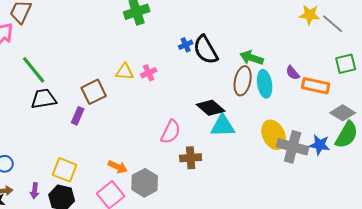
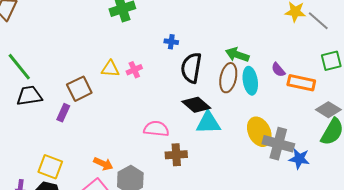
blue cross: (186, 45) -> (171, 42), turned 32
black semicircle: (206, 50) -> (191, 68), moved, turned 40
pink semicircle: (171, 132) -> (156, 129), turned -110
blue star: (320, 145) -> (299, 159), moved

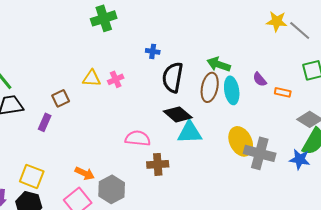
orange rectangle: (301, 83) -> (283, 92), size x0.6
brown square: (79, 89) -> (61, 98), size x0.7
blue star: (299, 159) -> (300, 159), moved

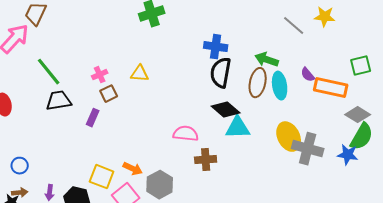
gray line: (300, 30) -> (294, 26), moved
blue cross: (153, 51) -> (216, 47), moved, size x1.6
pink cross: (116, 79) -> (100, 75), moved
orange rectangle: (283, 92) -> (331, 88), size x2.0
yellow square: (32, 176) -> (102, 177), moved

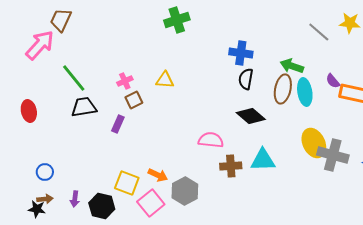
black semicircle: (221, 73) -> (246, 79), size x0.7
cyan triangle: (238, 128) -> (263, 160), moved

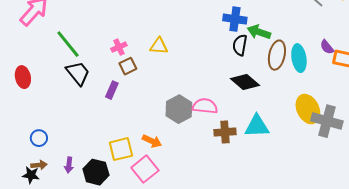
green arrow: (292, 66) -> (259, 32), moved
black trapezoid: (84, 107) -> (78, 73), turned 60
yellow square: (127, 183) -> (121, 149), turned -35
gray hexagon: (185, 191) -> (179, 109), moved

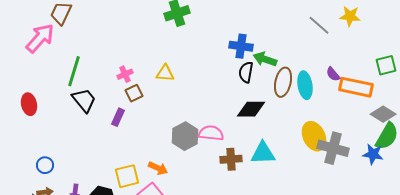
green line: (68, 44) -> (74, 71), turned 56
black diamond: (245, 82) -> (251, 109), turned -40

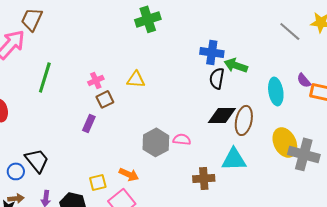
brown ellipse: (283, 82) -> (244, 120), moved
black trapezoid: (84, 100) -> (37, 160), moved
pink semicircle: (211, 133) -> (182, 139), size x0.7
brown cross: (231, 159) -> (204, 178), moved
yellow square: (127, 176) -> (98, 182), size x0.7

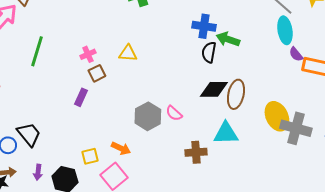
cyan ellipse: (276, 91) -> (285, 30), moved
pink semicircle: (182, 139) -> (174, 113), turned -144

